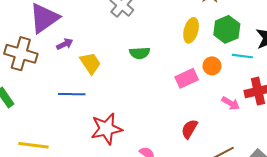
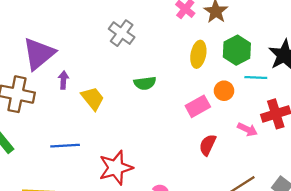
purple arrow: (65, 44) -> (63, 80), turned -56
blue line: (72, 94) -> (65, 146), moved
red semicircle: (189, 129) -> (208, 145), moved

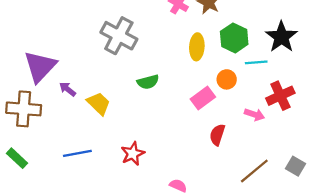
gray cross: (122, 33) -> (119, 36), size x1.4
purple arrow: (63, 80) -> (68, 89), turned -48
red star: (116, 168) -> (133, 154), moved, size x0.7

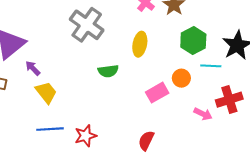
yellow ellipse: (197, 47) -> (140, 44), moved
yellow trapezoid: (99, 104) -> (46, 92), moved
red semicircle: (217, 135) -> (146, 141), moved
blue line: (77, 153) -> (50, 129), moved

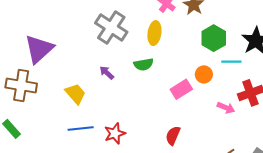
yellow ellipse: (140, 44) -> (154, 33), moved
purple arrow: (33, 68) -> (107, 73), moved
green semicircle: (108, 71) -> (144, 64), moved

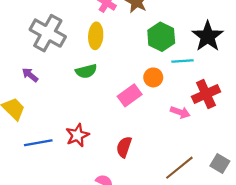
purple arrow: (107, 73) -> (30, 75), moved
blue line: (81, 129) -> (38, 143), moved
red star: (115, 133) -> (77, 135), moved

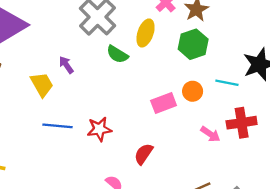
green hexagon: (161, 37) -> (193, 44), moved
green semicircle: (86, 71) -> (117, 54), moved, turned 30
purple arrow: (30, 75) -> (66, 65), moved

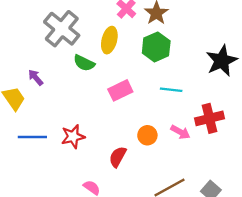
cyan line: (227, 83) -> (171, 90), moved
orange circle: (193, 91) -> (147, 135), moved
pink rectangle: (164, 103) -> (120, 90), moved

